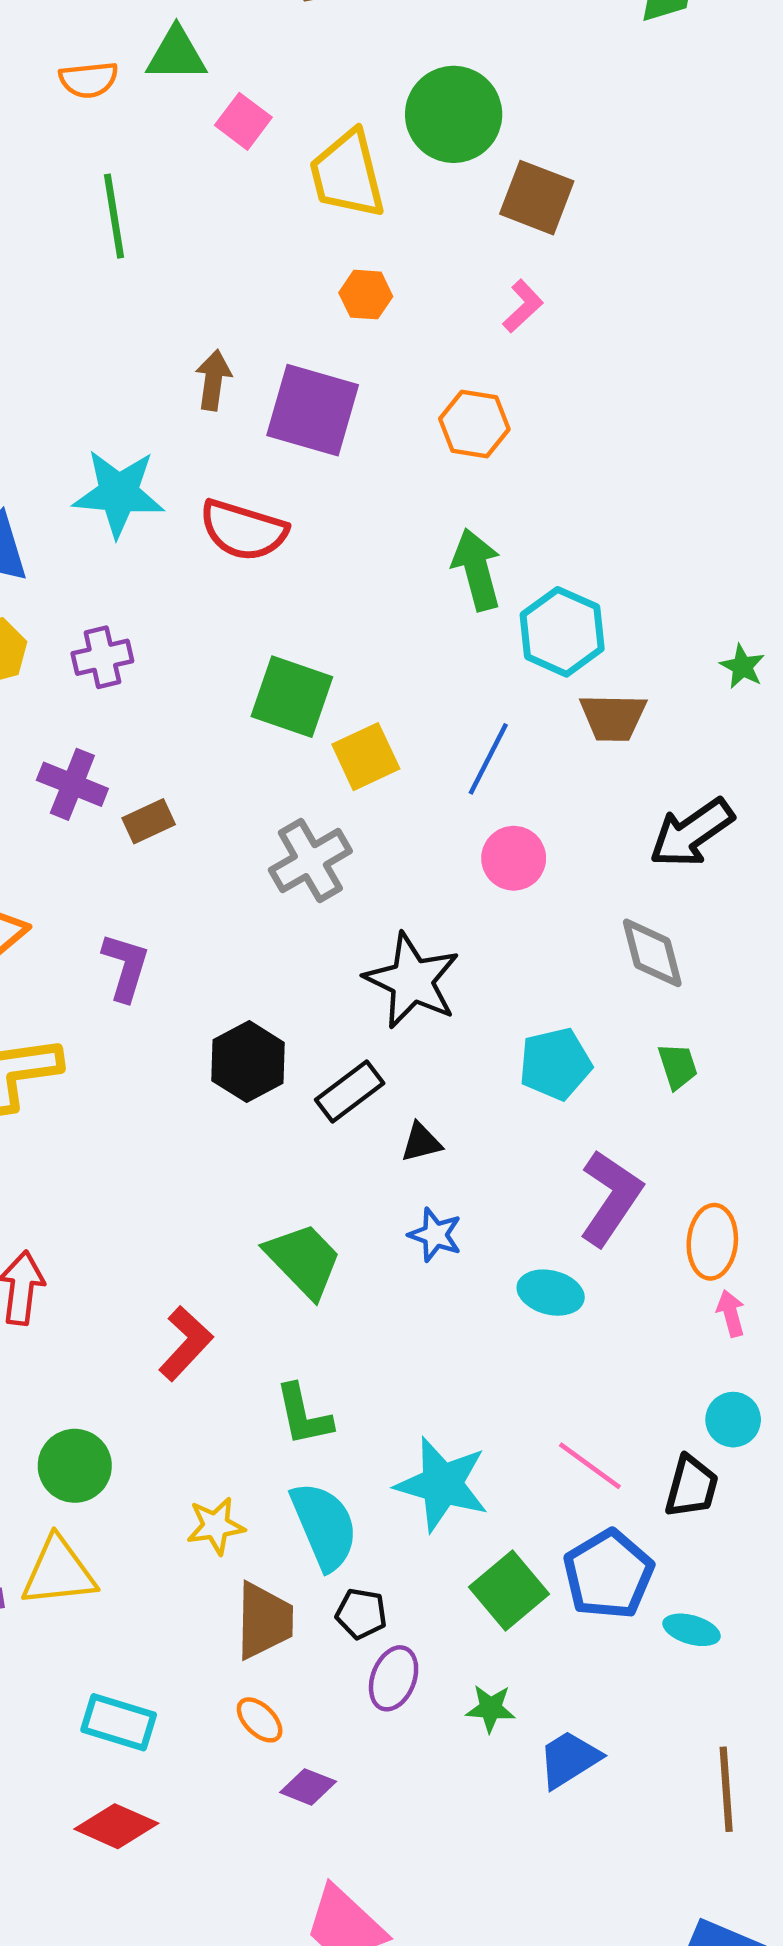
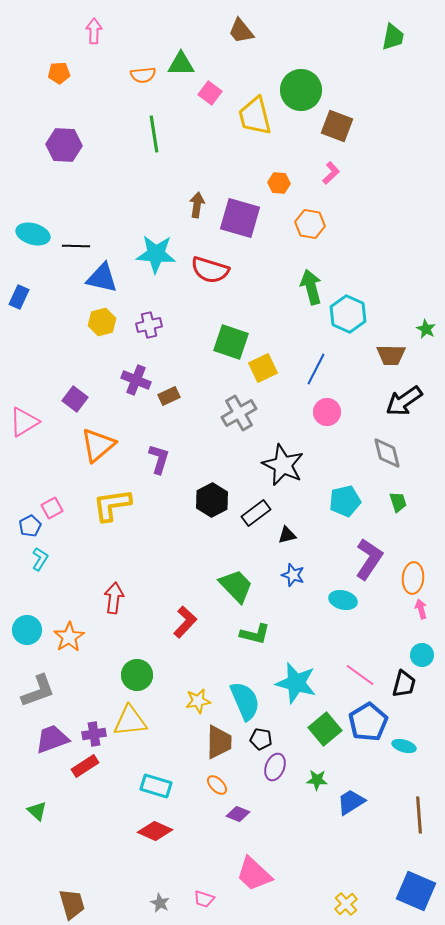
orange hexagon: (366, 295) -> (279, 183), moved
brown trapezoid: (613, 717) -> (391, 355), moved
green L-shape: (303, 1415) -> (255, 634), moved, turned -64

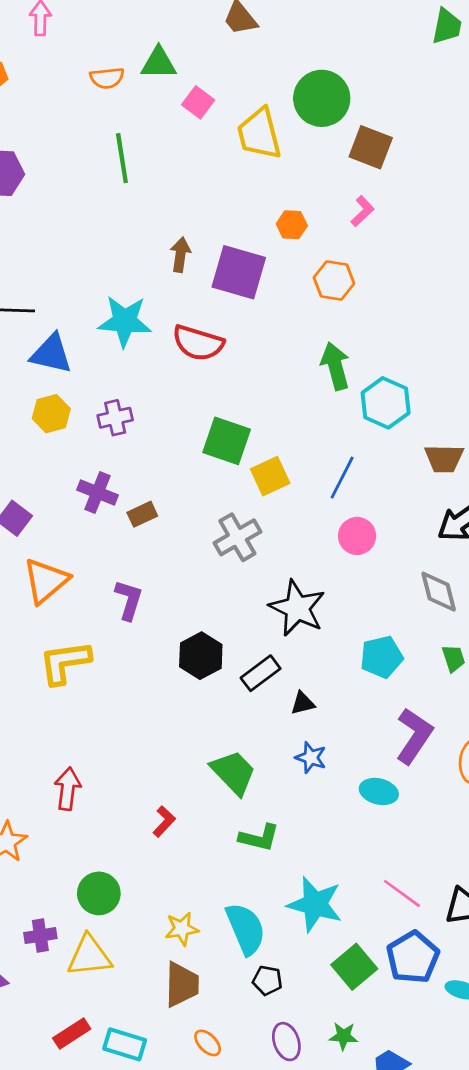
red L-shape: (185, 622) -> (164, 821), size x0.7
purple cross: (94, 734) -> (40, 936), moved
brown trapezoid: (219, 742) -> (182, 984), moved
red rectangle: (85, 766) -> (72, 1033), moved
purple ellipse: (275, 767) -> (286, 1042), moved, turned -40

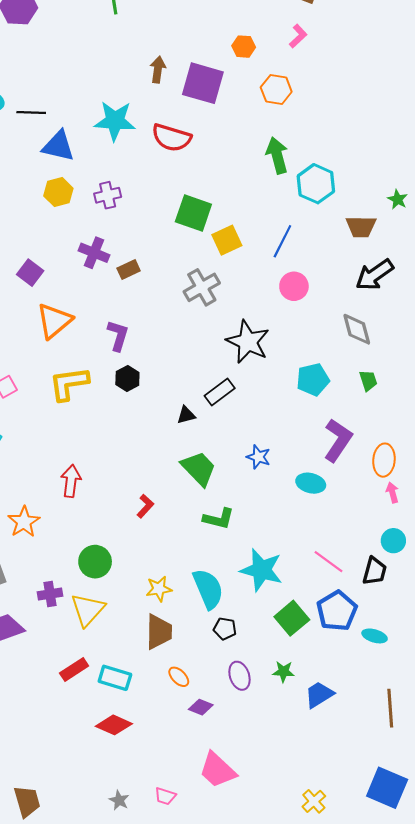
black hexagon: (201, 656) -> (127, 378), moved, size x0.7
black triangle: (303, 703) -> (186, 415), moved
yellow triangle: (89, 956) -> (88, 610), turned -42

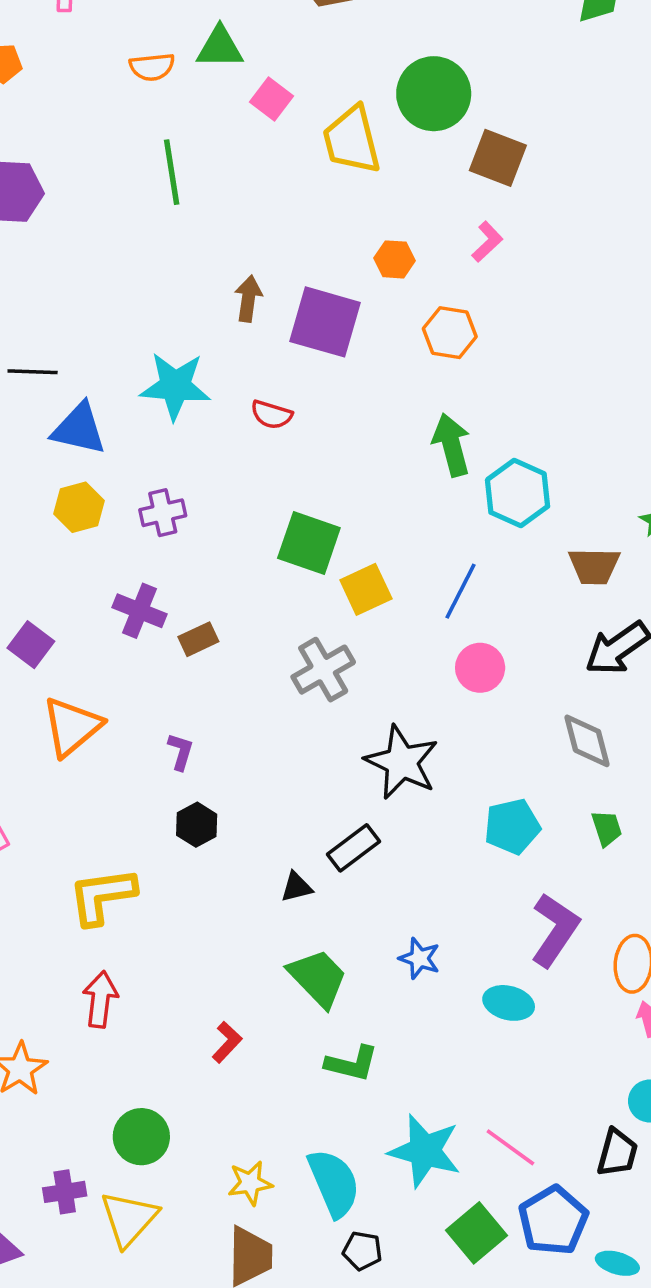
red semicircle: (171, 138) -> (271, 415), size x0.6
purple L-shape: (118, 335) -> (181, 752), size x0.7
yellow L-shape: (69, 384) -> (102, 896), moved
pink line: (328, 562) -> (510, 1147), moved

